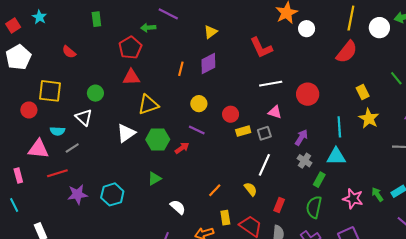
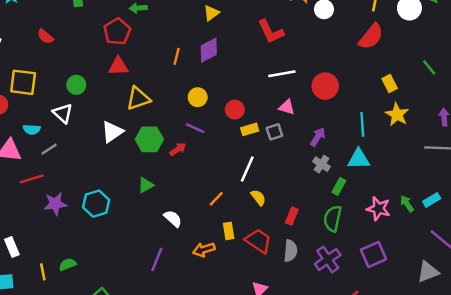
white line: (264, 165) -> (247, 169), moved

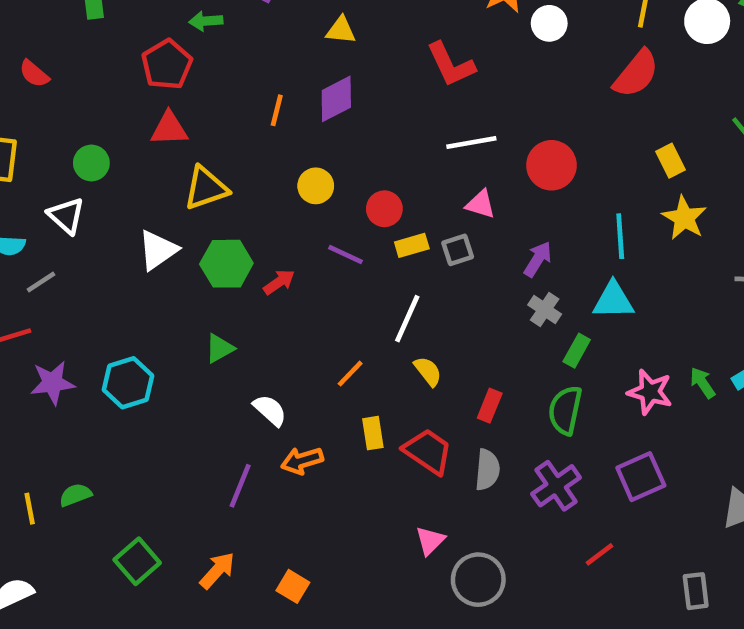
yellow triangle: (211, 13) -> (341, 30), turned 42
purple line: (195, 128) -> (345, 255), moved
orange arrow: (204, 250) -> (302, 461), moved

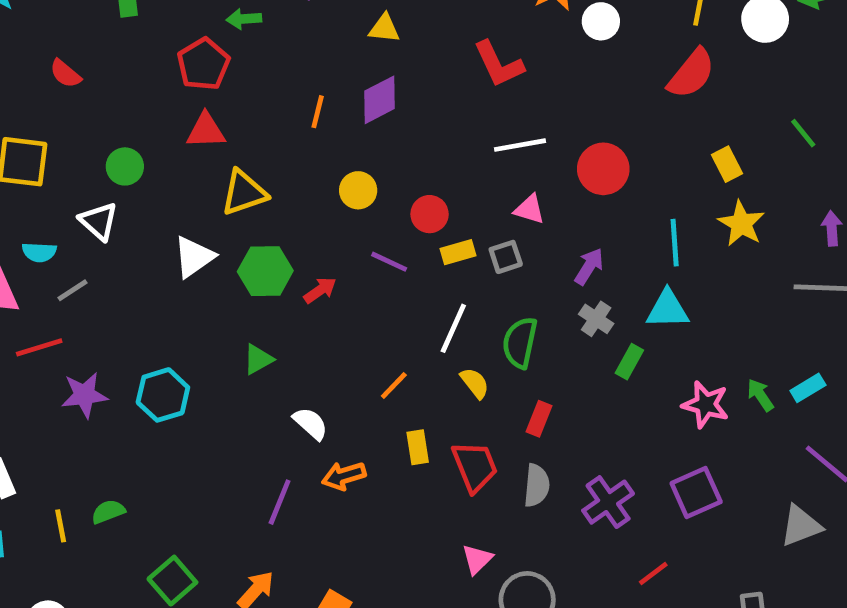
green semicircle: (565, 410) -> (520, 343), moved
red trapezoid: (428, 451) -> (475, 466), turned 34

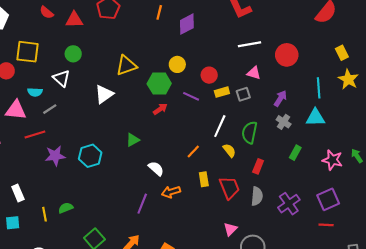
orange line: (318, 112) -> (159, 12), moved
red triangle: (206, 131) -> (74, 20), moved
green hexagon: (265, 271) -> (159, 84), moved
green rectangle: (629, 362) -> (295, 153), moved
red line: (653, 573) -> (326, 225), moved, turned 40

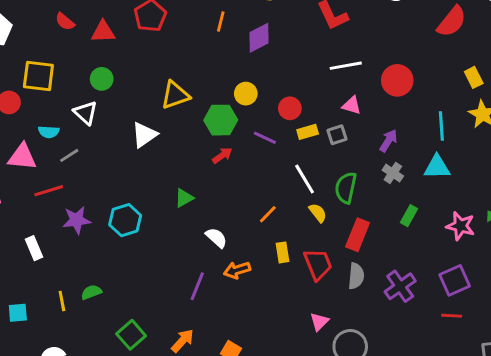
white line: (220, 126) -> (305, 179), turned -55
red rectangle: (258, 166) -> (358, 235), size x1.5
white rectangle: (18, 193) -> (34, 248), moved

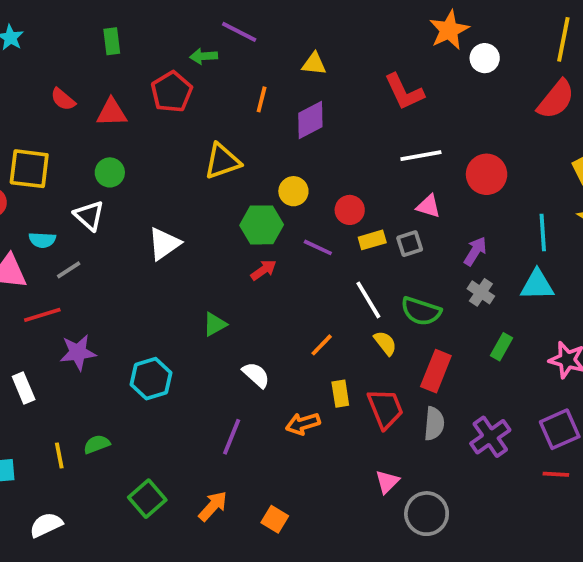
yellow triangle: (175, 95) -> (222, 161), moved
green semicircle: (346, 188) -> (421, 311), turned -84
cyan hexagon: (125, 220) -> (151, 379), moved
orange arrow: (237, 270) -> (303, 424), moved

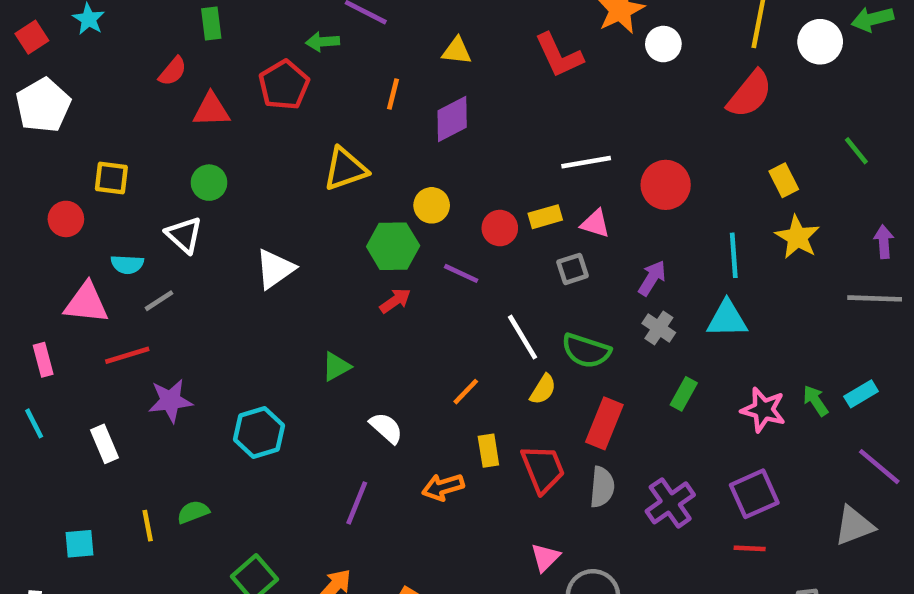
red L-shape: (404, 92) -> (559, 55), moved
red semicircle: (63, 99) -> (173, 71), moved, turned -90
yellow square: (29, 169) -> (111, 178), size x0.7
yellow rectangle: (372, 240) -> (545, 217), moved
yellow semicircle: (385, 343) -> (543, 389), turned 70

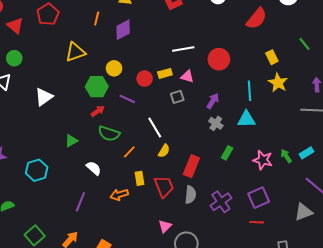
red triangle: (211, 110) -> (15, 26), turned 42
green semicircle: (586, 351) -> (109, 134), moved

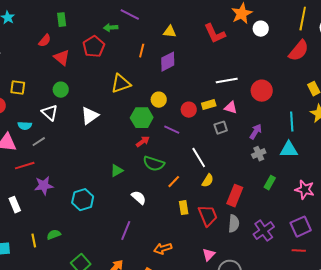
white triangle: (44, 97) -> (90, 116), moved
gray cross: (216, 123) -> (259, 154), turned 32
orange arrow: (119, 195) -> (163, 249), moved

